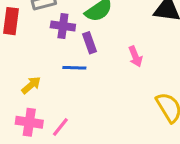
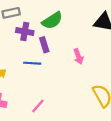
pink line: (60, 127) -> (38, 106), moved

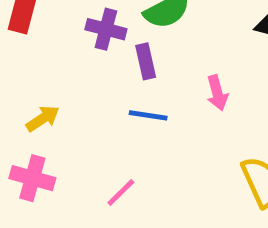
blue line: (32, 63) -> (148, 115), moved

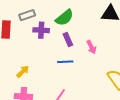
purple rectangle: (146, 61) -> (68, 40), moved

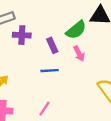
green semicircle: (64, 18) -> (76, 30), moved

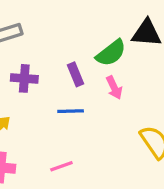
purple cross: (22, 35) -> (24, 78), moved
pink line: (44, 109) -> (61, 166), turned 35

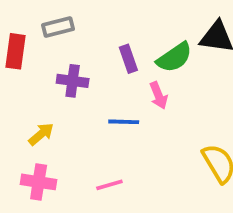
purple rectangle: (76, 74) -> (128, 59), moved
pink arrow: (114, 88) -> (159, 96), moved

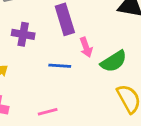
green semicircle: (174, 57) -> (114, 61), moved
purple rectangle: (128, 59) -> (65, 19), size x1.5

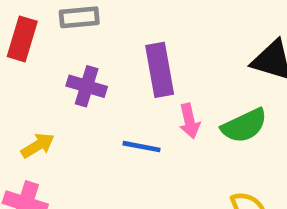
green semicircle: (114, 61) -> (244, 126), moved

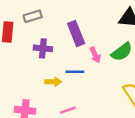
yellow arrow: (38, 146) -> (53, 82), moved, turned 42

